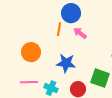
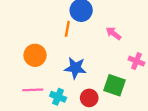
pink arrow: (80, 33) -> (113, 33), moved

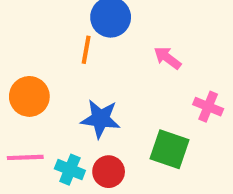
red circle: (89, 98) -> (109, 172), moved

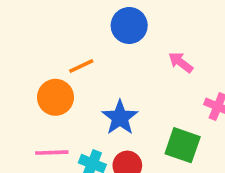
orange line: (86, 50) -> (81, 66), moved, turned 55
blue star: (100, 119) -> (120, 118), turned 30

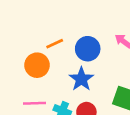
blue circle: (129, 25) -> (88, 49), moved

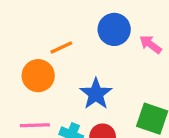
blue circle: (88, 49) -> (114, 29), moved

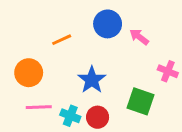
orange circle: (38, 76) -> (29, 73), moved

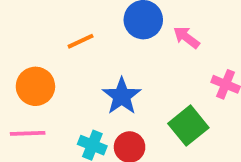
green square: (141, 101) -> (188, 126), turned 32
pink line: (39, 107) -> (28, 133), moved

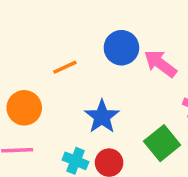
pink arrow: (186, 37) -> (160, 64), size x1.4

